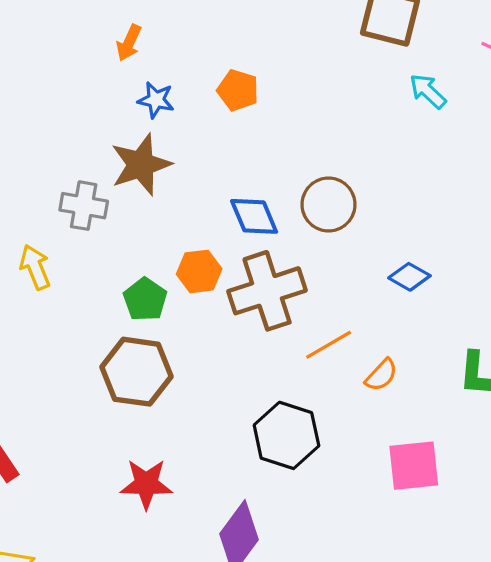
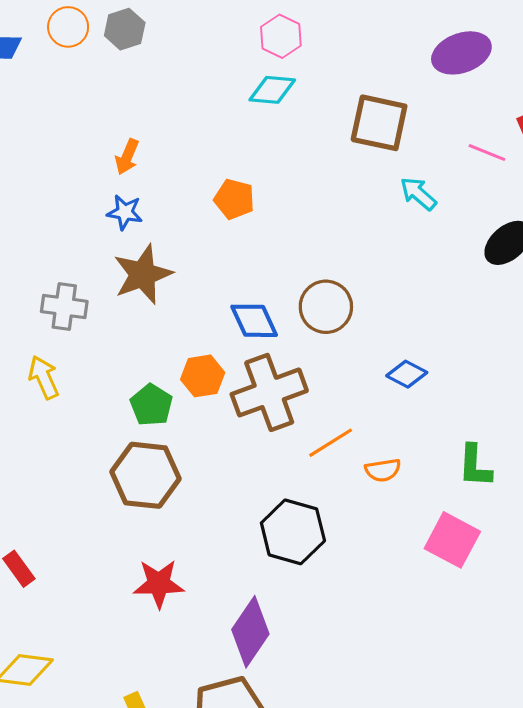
blue star: (156, 100) -> (125, 212), moved
gray cross: (84, 206) -> (64, 306), moved
orange semicircle: (381, 375) -> (383, 470), turned 40
pink square: (414, 466) -> (452, 540), moved, turned 36

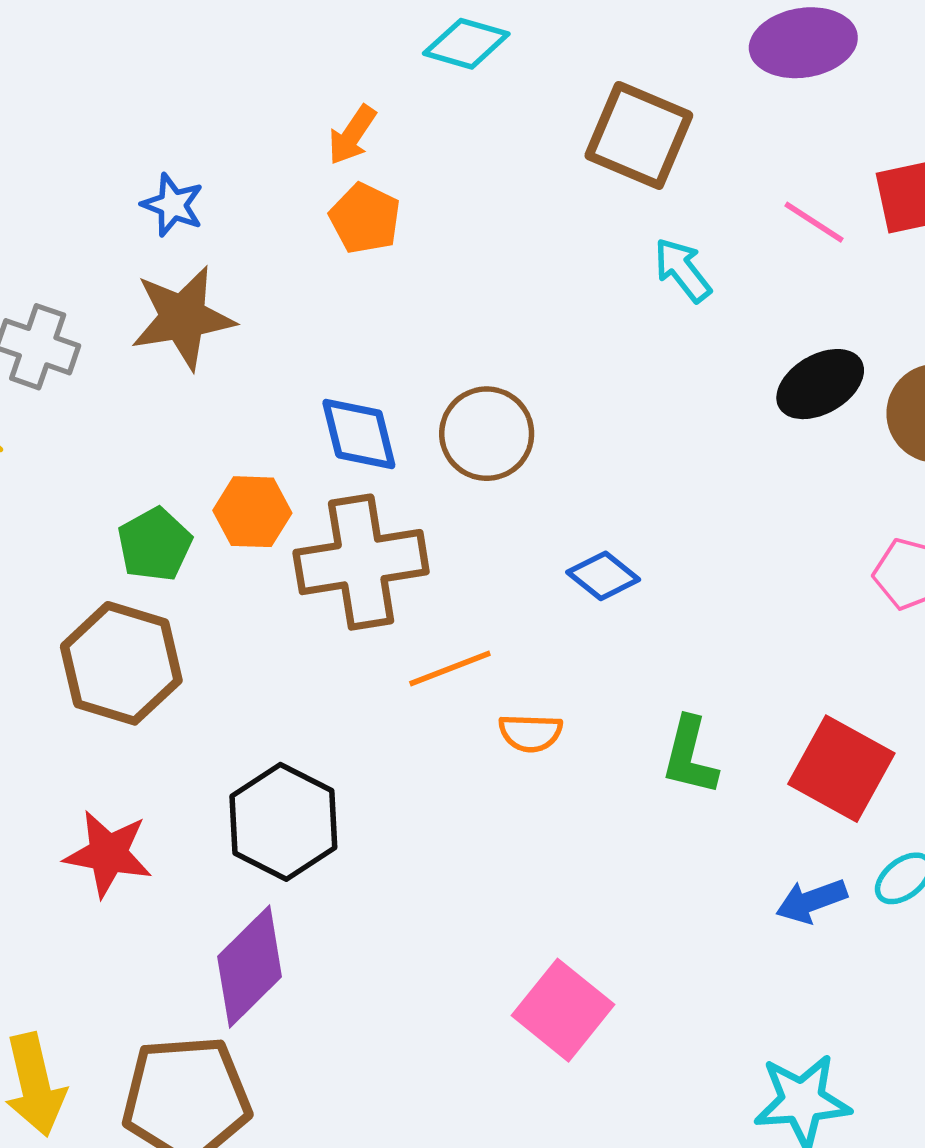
orange arrow: (127, 157) -> (352, 135), moved
black hexagon: (293, 532) -> (283, 822), moved
pink square: (452, 540) -> (563, 1010), moved

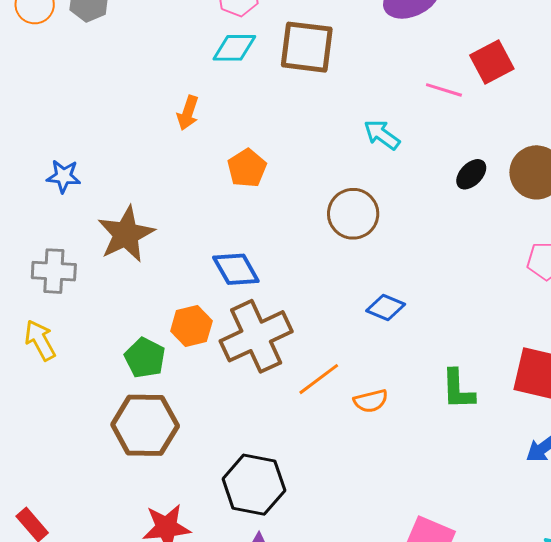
brown square: (639, 135) -> (307, 47), moved
blue star: (173, 205) -> (64, 176), moved
orange pentagon: (365, 218) -> (247, 168), moved, turned 30
black ellipse: (820, 384) -> (471, 174), size x0.7
brown circle: (487, 434) -> (353, 214), moved

